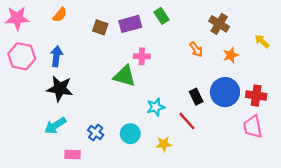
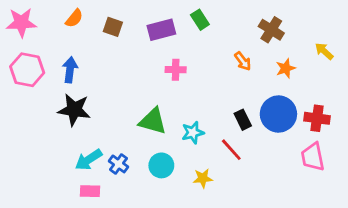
brown square: (100, 27) -> (113, 27), moved
green triangle: (124, 76) -> (153, 121), moved
cyan arrow: (55, 126) -> (89, 160), moved

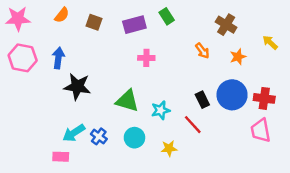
black star: (74, 110) -> (77, 86), moved
pink rectangle: (90, 191) -> (61, 157), moved

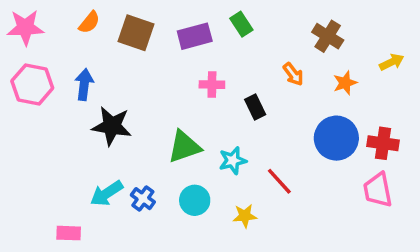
brown square: (94, 22) -> (136, 33), size x1.5
yellow arrow: (270, 42) -> (392, 62), turned 112
black rectangle: (202, 100) -> (255, 107), moved
green triangle: (127, 101) -> (184, 147), turned -35
pink rectangle: (61, 157) -> (69, 233), moved

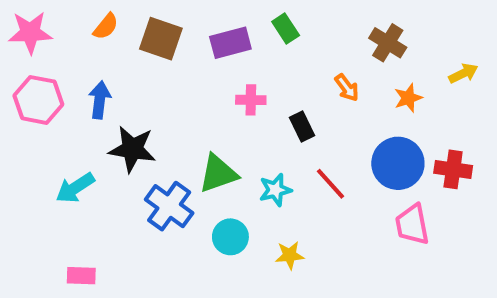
red line: (279, 181) -> (331, 184), moved
pink trapezoid: (378, 190) -> (412, 225), moved
cyan arrow: (107, 193) -> (75, 188), moved
blue cross: (143, 199) -> (169, 206), moved, size x1.6

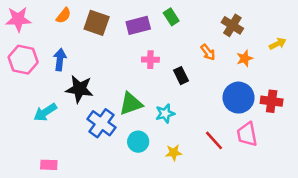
red line: (331, 184) -> (214, 140), moved

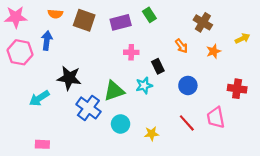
orange semicircle: (64, 16) -> (55, 14), turned 56
blue arrow: (60, 60) -> (47, 41), moved
blue circle: (239, 98) -> (188, 85), moved, size x0.7
cyan star: (165, 113) -> (144, 85), moved

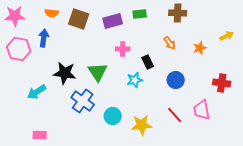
green rectangle: (149, 15) -> (140, 14), turned -64
brown cross: (203, 22) -> (178, 13), moved, turned -30
green triangle: (114, 91) -> (98, 72), moved, turned -45
yellow star: (152, 134) -> (142, 125), size x1.5

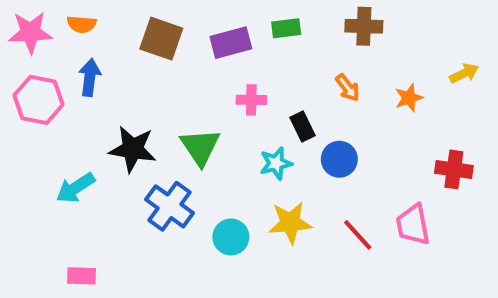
orange semicircle: (52, 13) -> (82, 24), moved
blue circle: (176, 80) -> (339, 159), moved
yellow star: (142, 125) -> (290, 223), moved

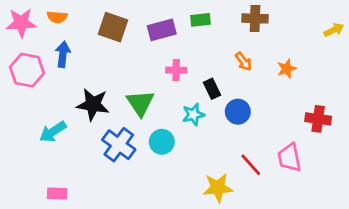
yellow arrow: (464, 73) -> (334, 30), moved
yellow star: (290, 223) -> (218, 188), moved
cyan circle: (231, 237) -> (162, 142), moved

